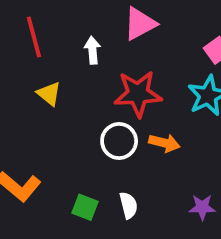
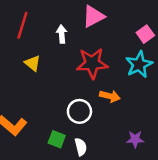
red line: (34, 37) -> (22, 25), turned 32
white circle: (119, 141) -> (79, 111), moved
white semicircle: (128, 205) -> (81, 147), moved

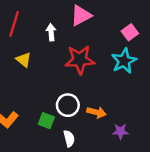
orange arrow: (110, 96) -> (96, 112), moved
green square: (57, 139) -> (46, 121), moved

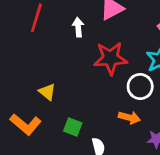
yellow triangle: (24, 60) -> (47, 92), moved
white circle: (68, 105) -> (140, 87), moved

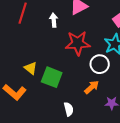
orange arrow: (129, 118) -> (92, 87), turned -56
green square: (73, 127) -> (52, 77), moved, size x1.5

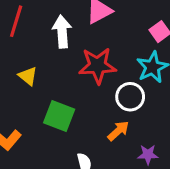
white arrow: (54, 20) -> (62, 32), size x1.5
yellow triangle: (31, 68) -> (28, 76), moved

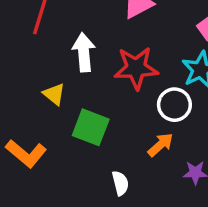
white arrow: (62, 32) -> (84, 52), moved
yellow triangle: (28, 76) -> (54, 94), moved

